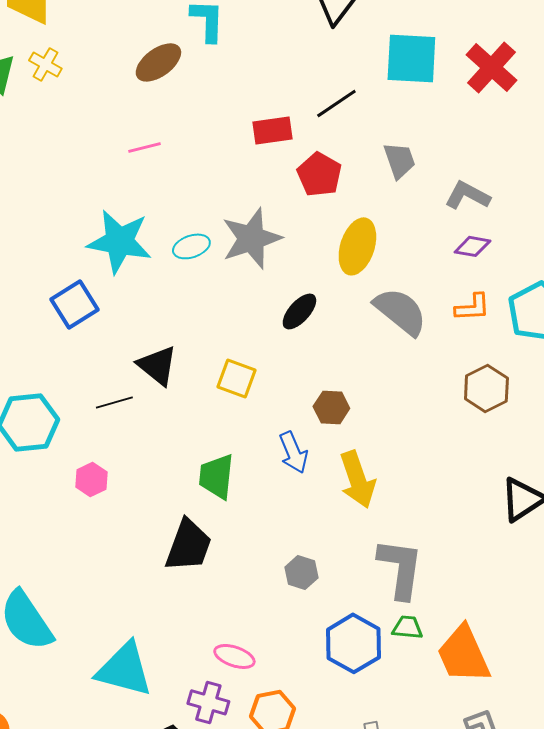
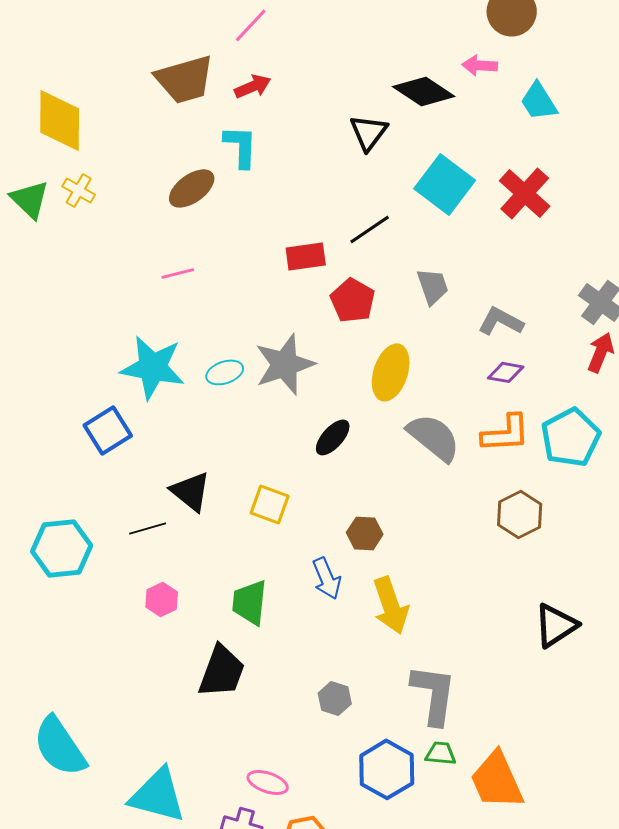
cyan square: (411, 58) -> (445, 184), turned 34
orange L-shape: (472, 307) -> (506, 433), size x1.4
pink hexagon: (91, 479) -> (162, 599), moved

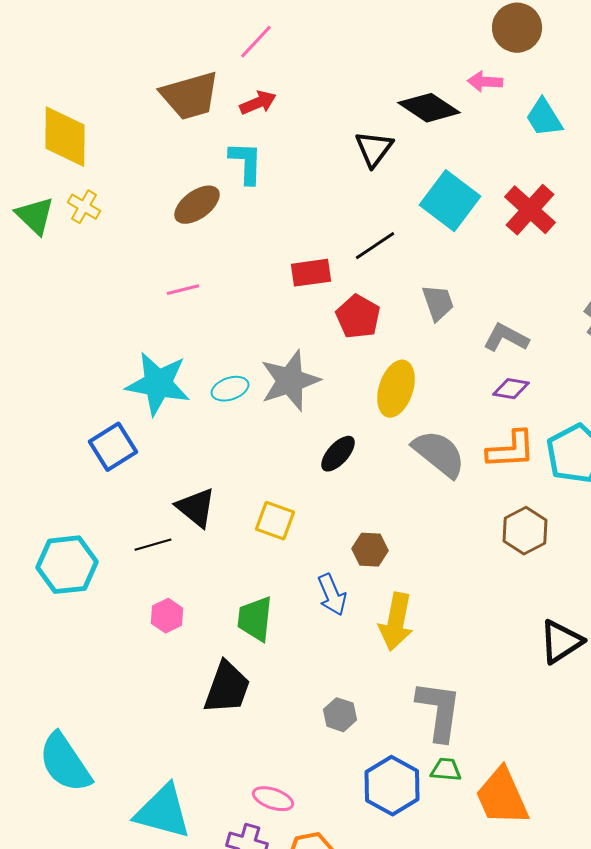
yellow arrow: (391, 605) -> (396, 622), turned 30

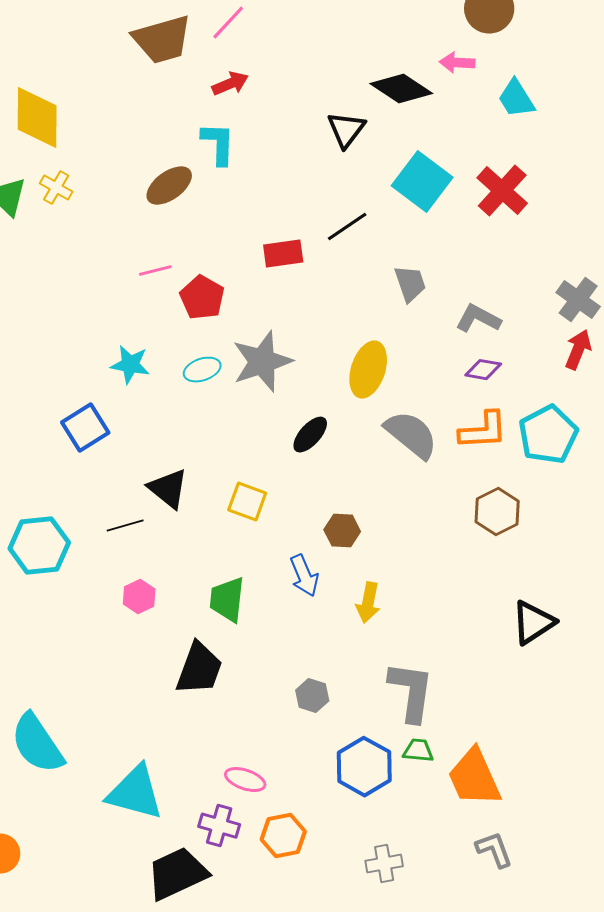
brown trapezoid: (190, 96) -> (162, 40), moved
red pentagon: (358, 317) -> (202, 298), moved
cyan star: (158, 384) -> (130, 365), size x0.6
yellow arrow: (396, 622) -> (368, 603), size x0.7

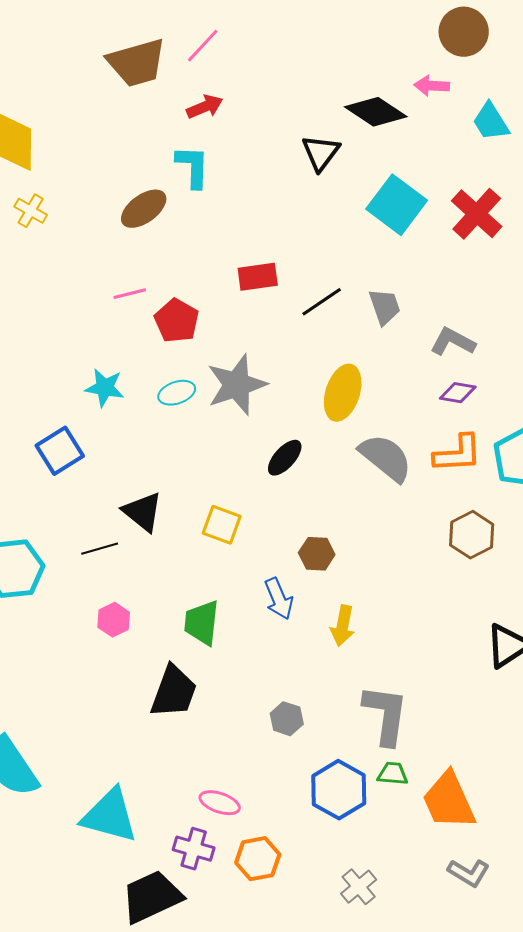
black line: (347, 227) -> (322, 302), moved
gray L-shape: (494, 850) -> (469, 873), turned 141
gray cross: (384, 864) -> (359, 887), turned -30

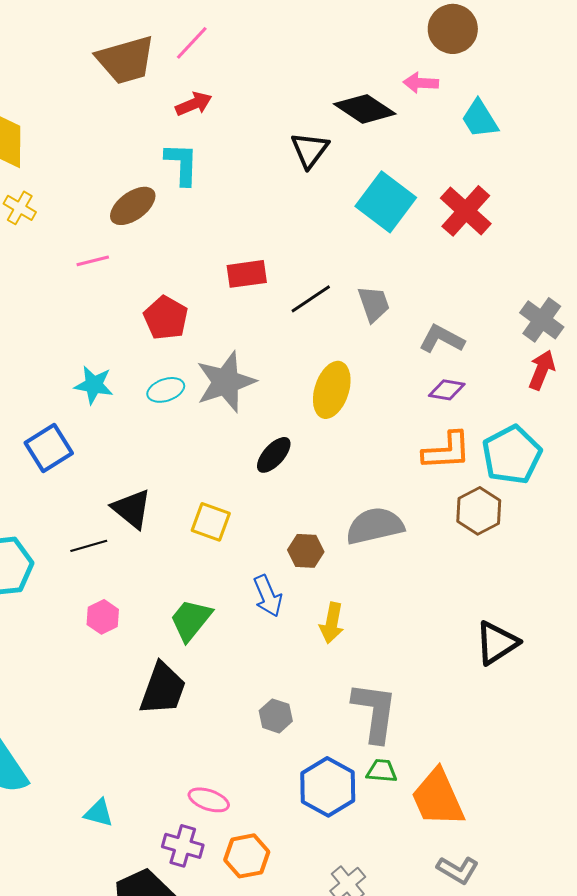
pink line: (130, 294) -> (93, 261), moved
gray semicircle: (386, 458) -> (375, 526), moved, turned -52
brown hexagon: (472, 535) -> (479, 511), moved
green trapezoid: (202, 623) -> (191, 620), turned 33
cyan triangle: (110, 816) -> (99, 813), size x0.5

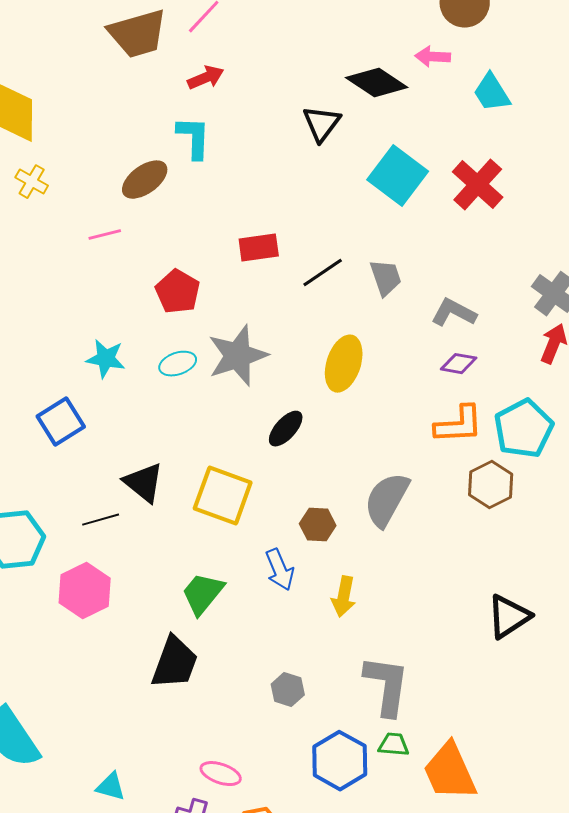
yellow square: (211, 522) -> (223, 496), size x1.5
gray semicircle: (375, 526) -> (387, 500), turned -48
pink hexagon: (103, 617) -> (85, 591), moved, size x1.6

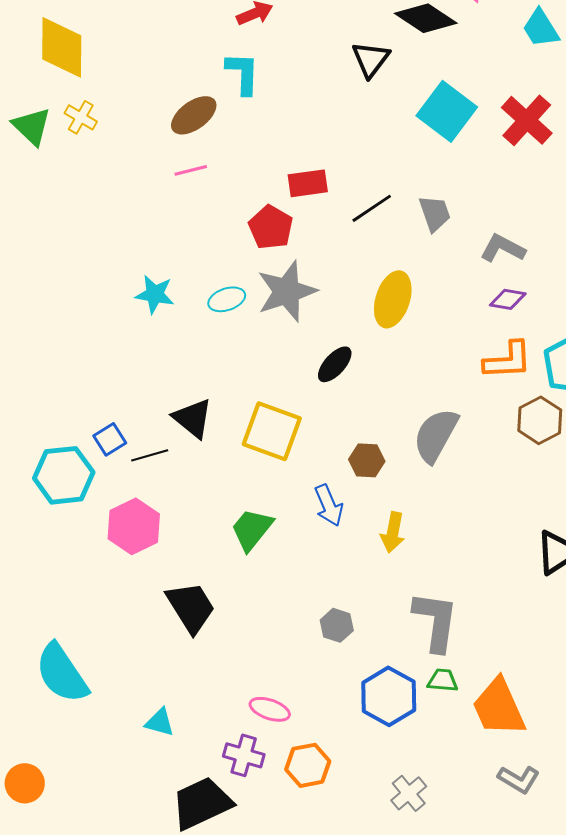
pink line: (105, 235) -> (191, 170), moved
red pentagon: (178, 292) -> (271, 227), moved
blue square: (61, 422) -> (110, 439), moved, size x0.7
black trapezoid: (175, 663) -> (191, 607), moved, turned -52

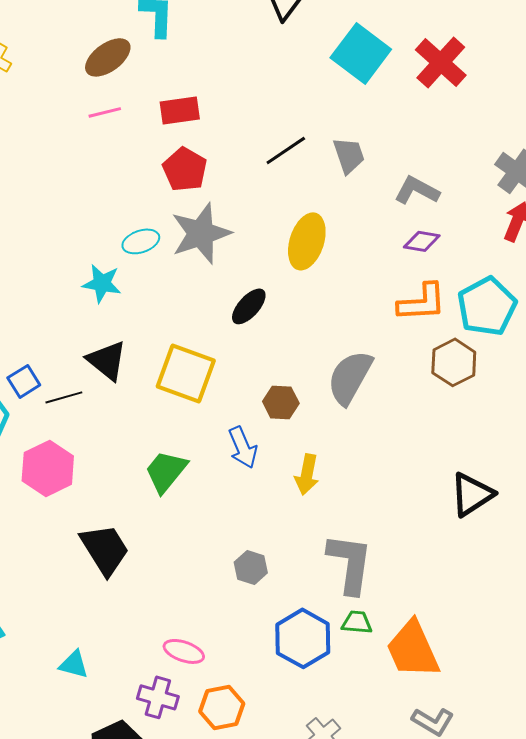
red rectangle: (308, 183) -> (180, 110), moved
cyan star: (155, 294) -> (102, 283), moved

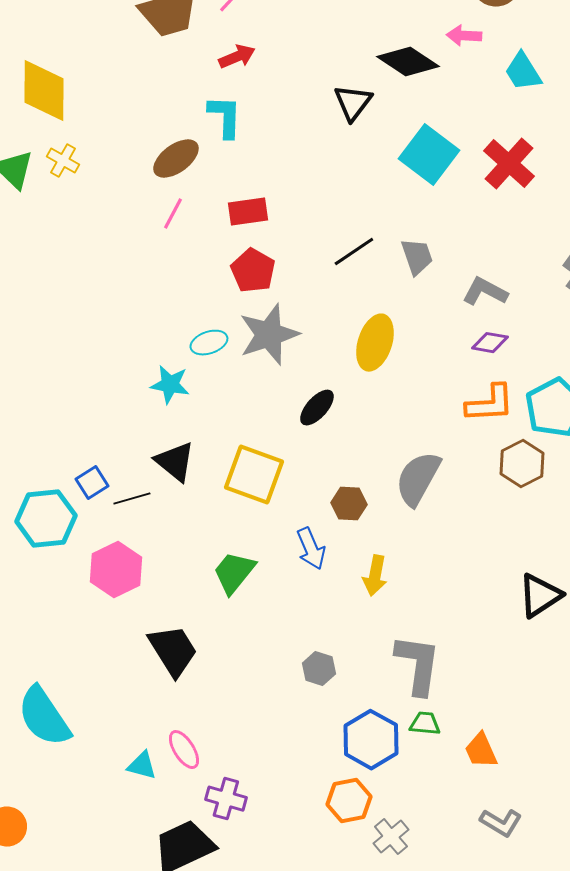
pink line: (105, 112) -> (173, 214), turned -48
orange trapezoid: (413, 649) -> (481, 751), size x0.6
pink ellipse: (184, 651) -> (184, 750), moved, turned 39
orange hexagon: (222, 707) -> (349, 801), moved

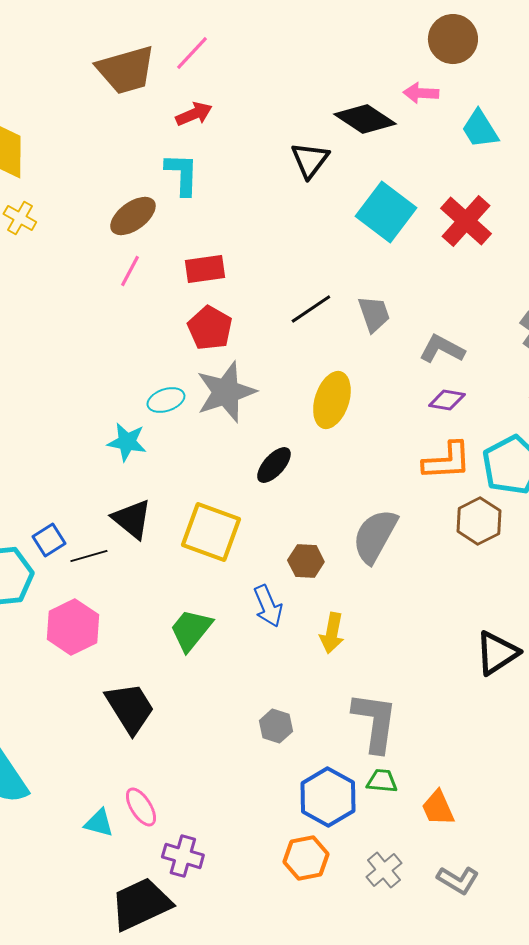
gray cross: (391, 837) -> (384, 870), moved

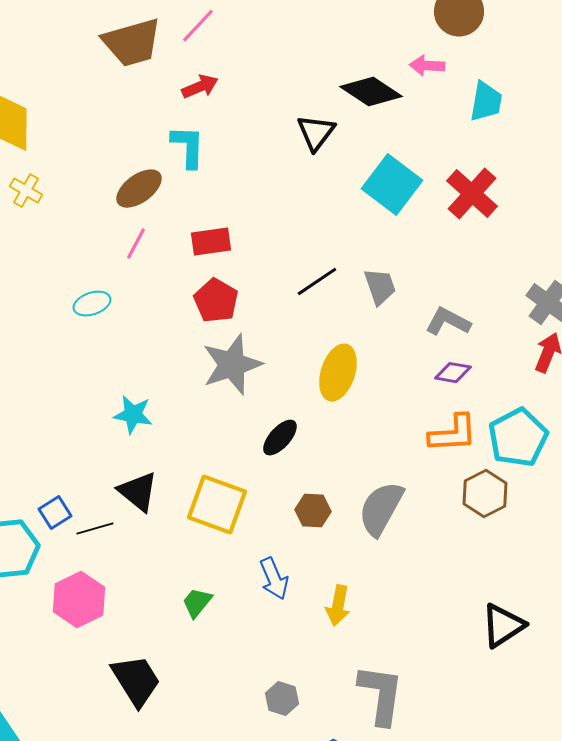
cyan trapezoid: (480, 129) -> (486, 102), turned -138
cyan ellipse: (166, 400) -> (92, 304), moved
brown hexagon: (306, 561) -> (313, 511), moved
green trapezoid: (191, 630) -> (197, 603), size x0.7

